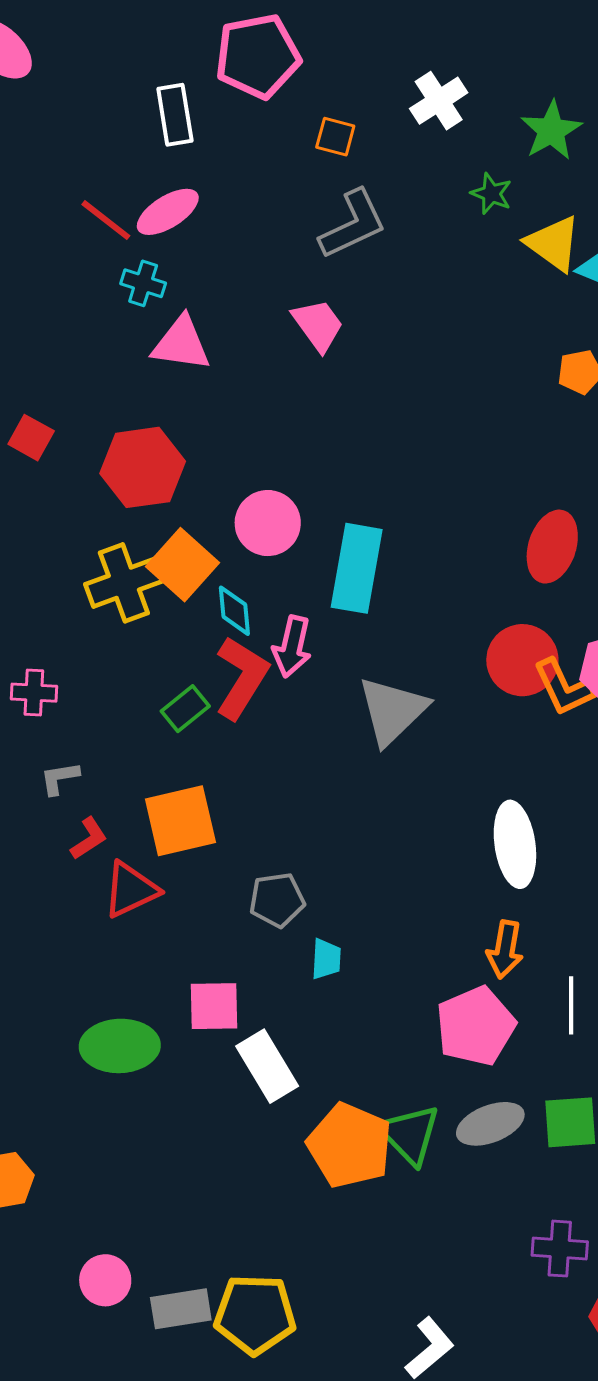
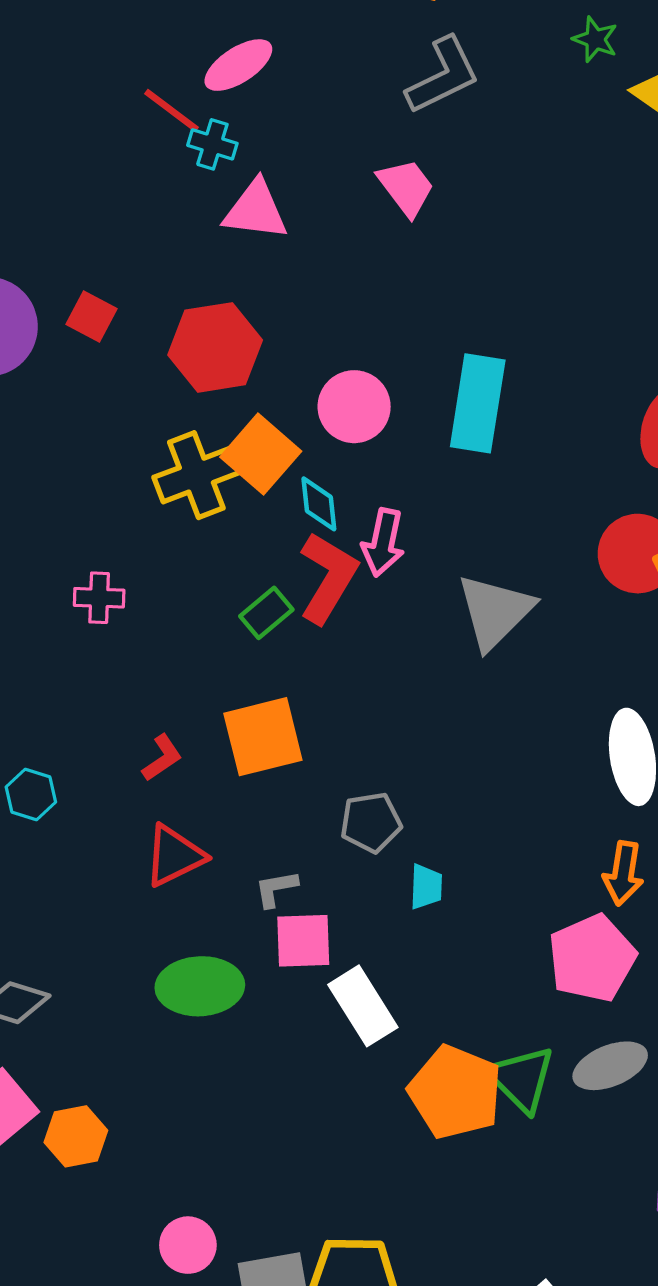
red line: (106, 220) -> (171, 110), moved
cyan rectangle: (357, 568) -> (478, 403), moved
gray L-shape: (60, 778) -> (276, 889), moved
red triangle: (131, 890) -> (174, 856), moved

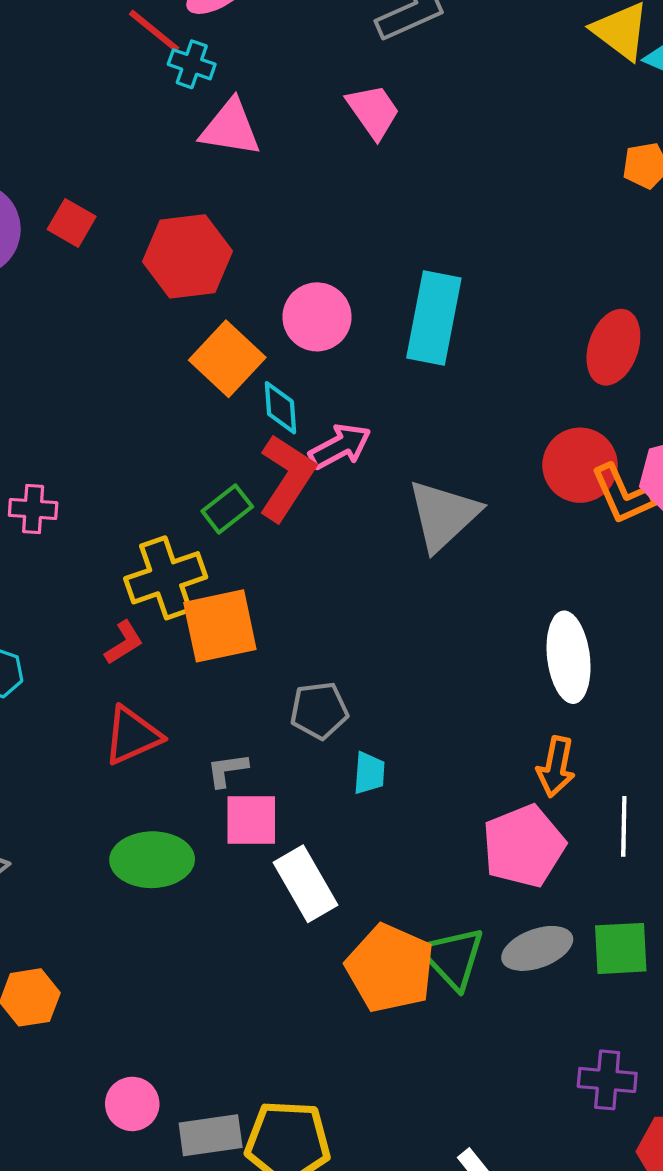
yellow cross: (196, 475) -> (166, 578), moved
pink arrow: (383, 543) -> (340, 446), turned -132
pink cross: (99, 598) -> (33, 509), moved

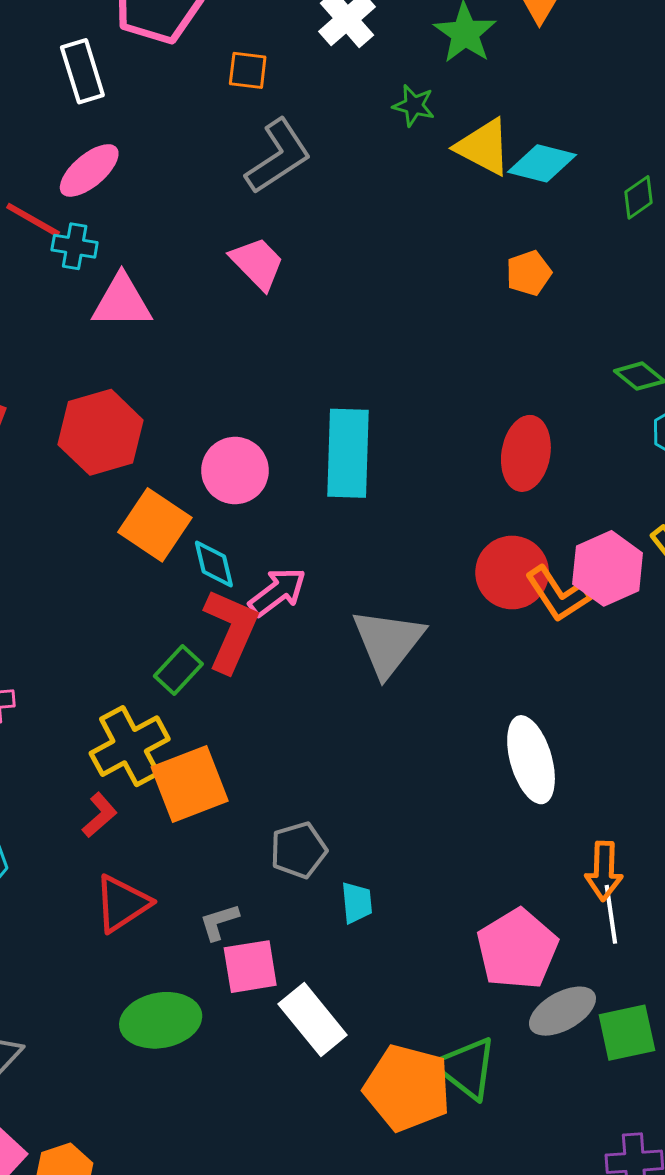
orange arrow: (556, 767) -> (604, 871), moved
gray ellipse: (537, 948) -> (562, 1011), moved

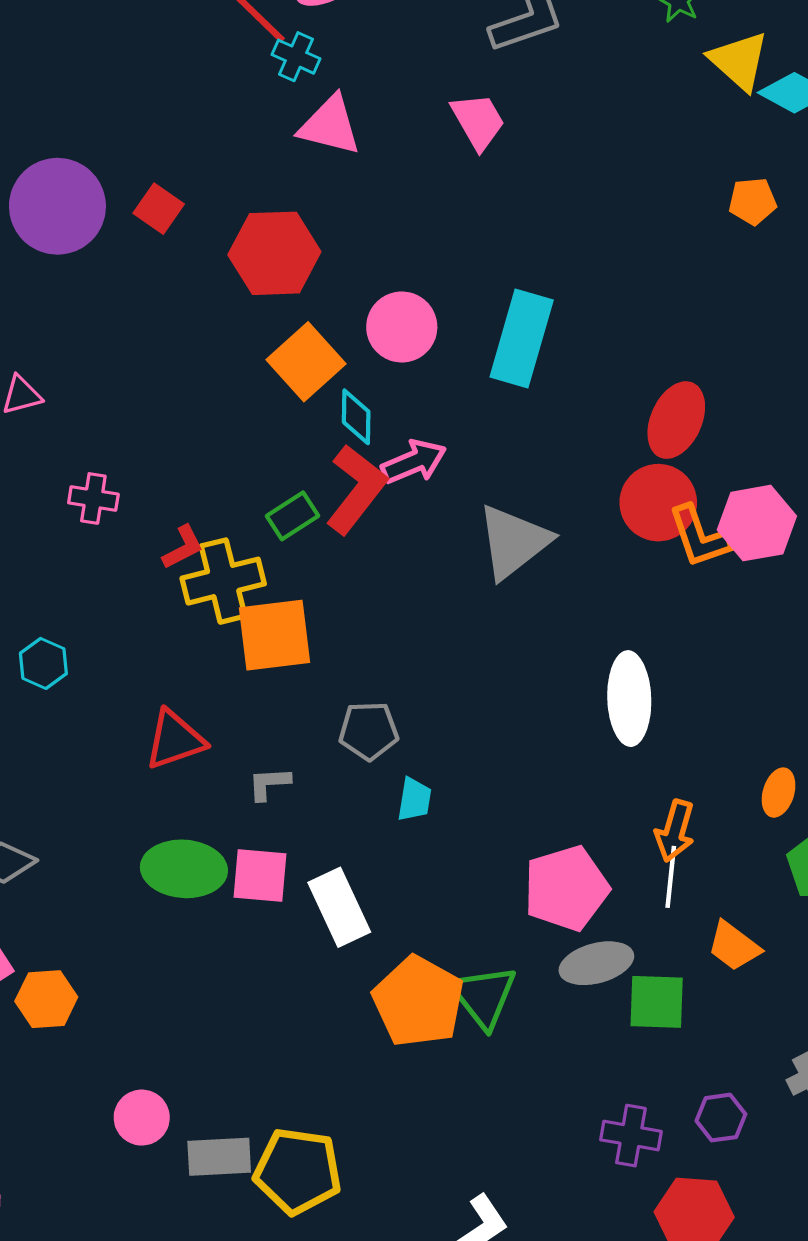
red ellipse: (526, 453) -> (676, 420), moved
red L-shape: (99, 815) -> (183, 547), moved
pink square: (250, 967) -> (260, 876), moved

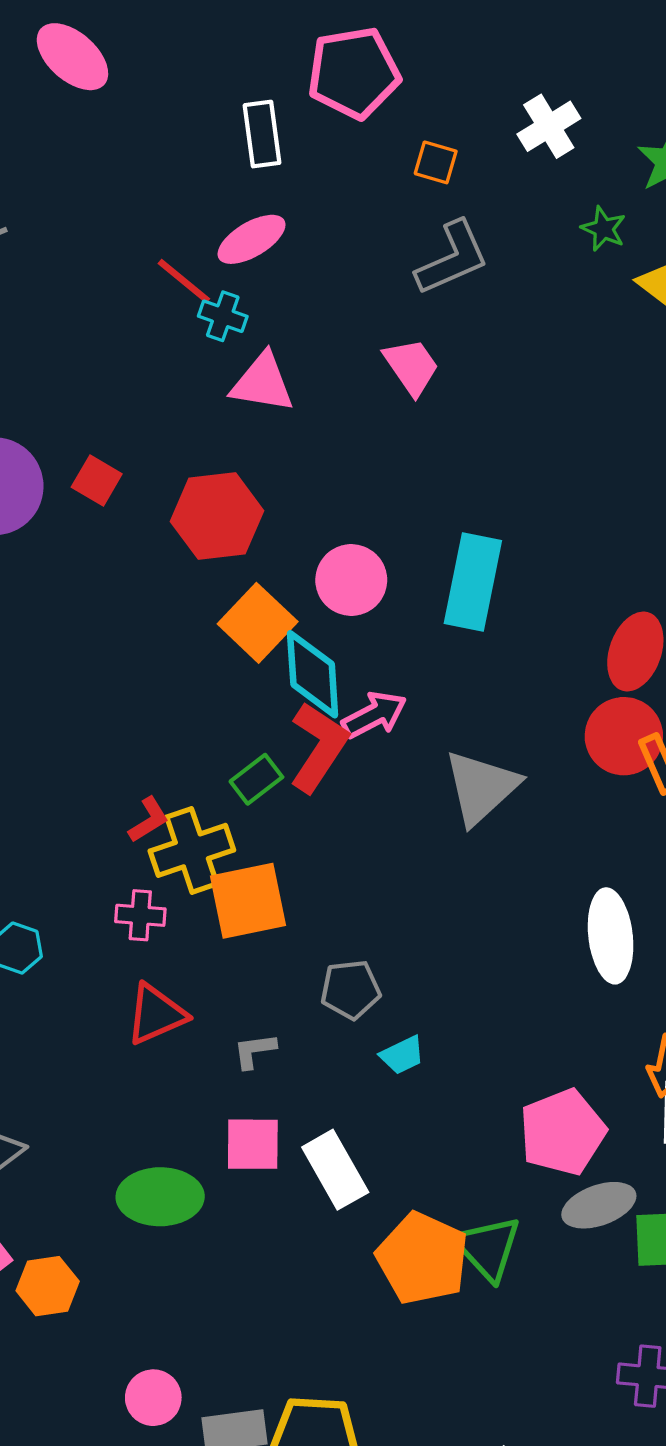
cyan diamond: (356, 417) -> (313, 674), size x1.6
pink cross: (93, 498) -> (140, 915), moved
cyan trapezoid: (414, 799) -> (402, 1055), turned 60
green ellipse: (184, 869) -> (160, 1197), moved

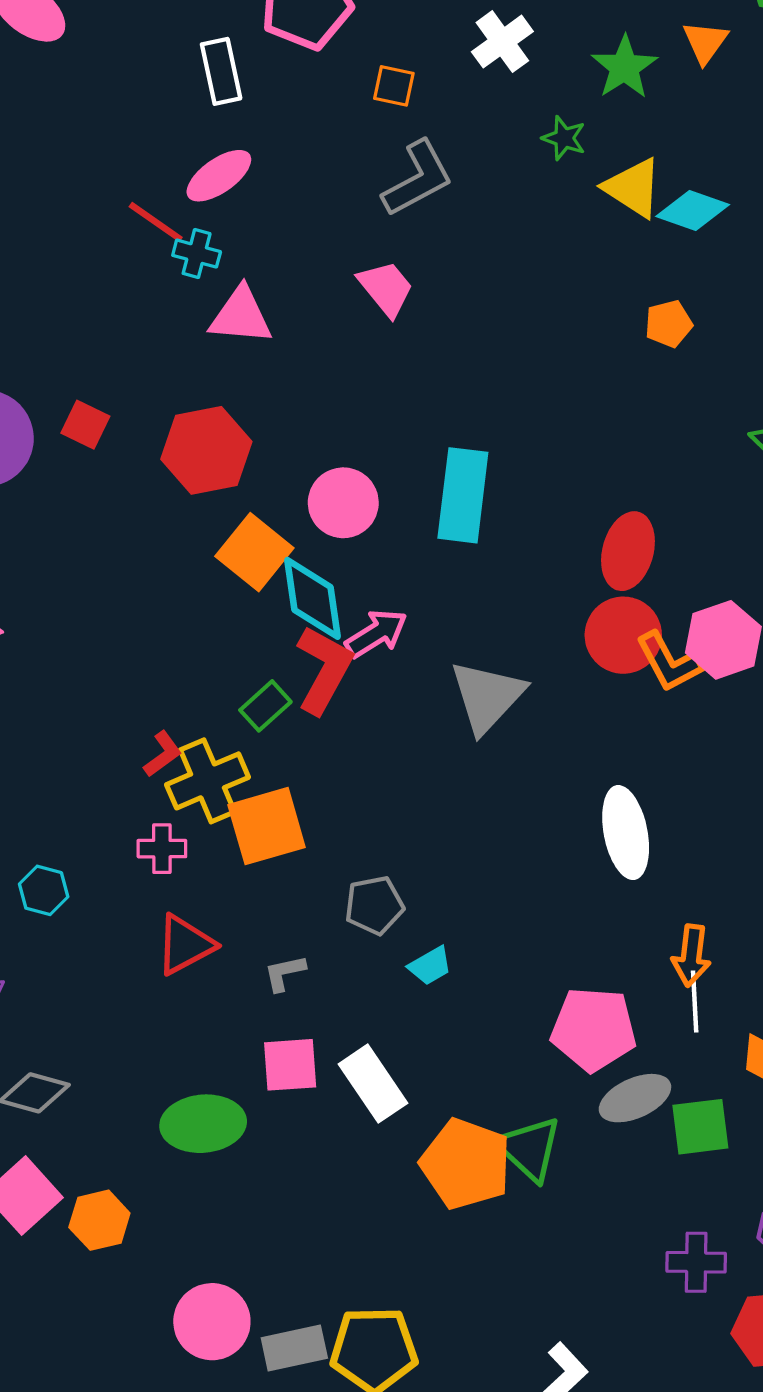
pink pentagon: (562, 1132) -> (594, 1029), turned 30
pink circle: (153, 1398) -> (212, 1322), size x1.4

